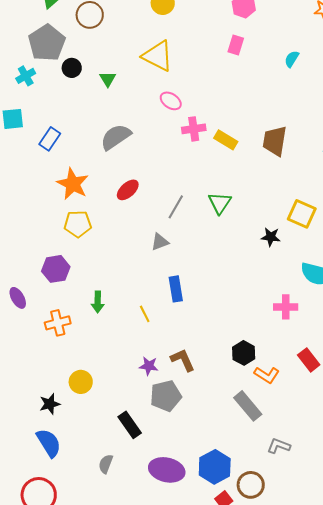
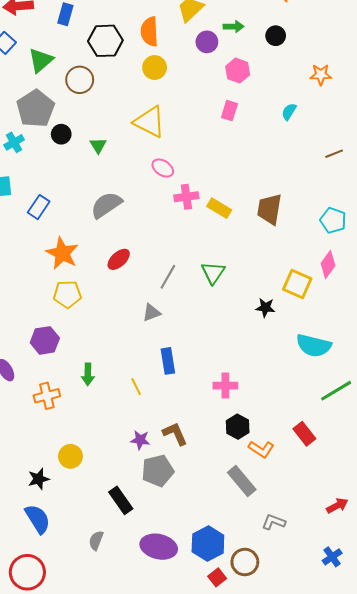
cyan semicircle: (292, 59) -> (289, 112), moved
pink cross: (286, 307) -> (225, 386), moved

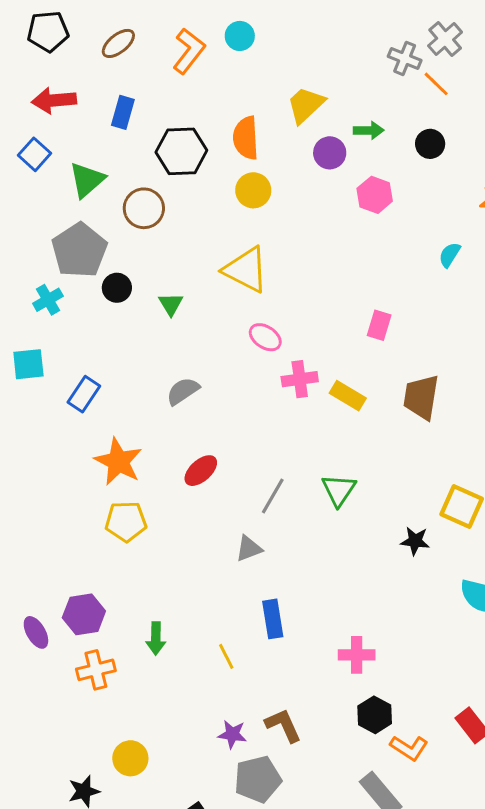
pink rectangle: (229, 111) -> (379, 325), moved
gray semicircle: (106, 205) -> (183, 391), size x0.7
purple hexagon: (45, 340) -> (84, 614), moved

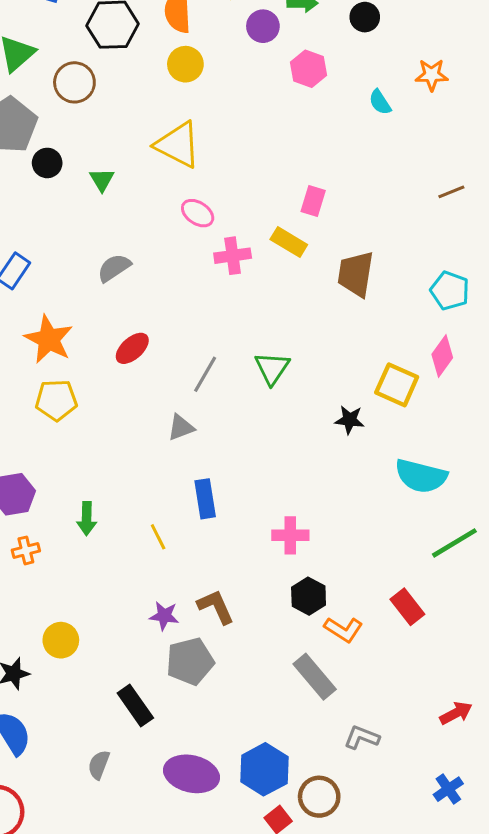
cyan semicircle: (450, 255) -> (380, 102), moved, turned -65
yellow rectangle: (348, 396) -> (289, 242), moved
orange cross: (96, 670) -> (26, 550), size x0.7

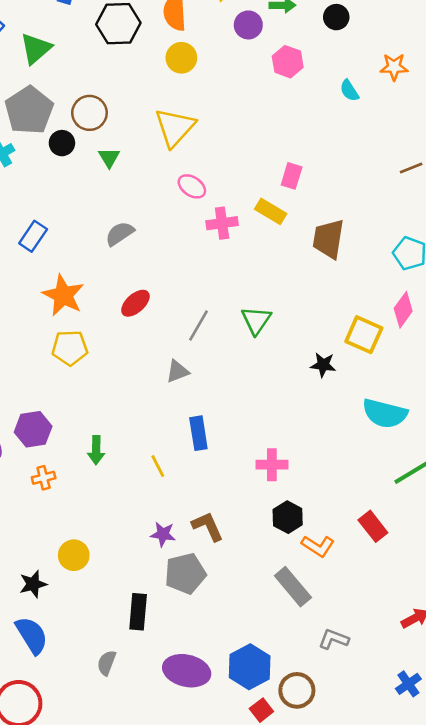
brown circle: (74, 82) -> (89, 113), moved
yellow triangle: (178, 145) -> (175, 127), turned 45
black rectangle: (135, 705) -> (138, 612), turned 40

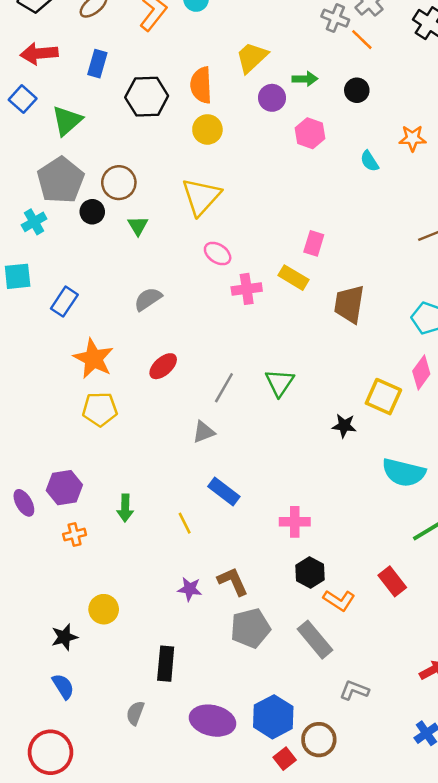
blue rectangle: (198, 433) -> (224, 491), turned -44
gray pentagon: (185, 574) -> (250, 628), moved
blue semicircle: (32, 635) -> (63, 686), size x0.7

